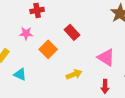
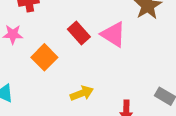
pink triangle: (106, 57) -> (113, 34), moved

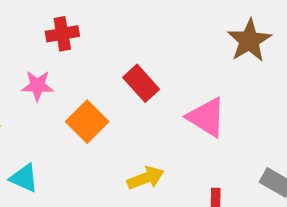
pink triangle: (113, 34) -> (206, 117), moved

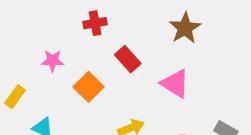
red cross: (62, 34) -> (95, 23), moved
brown star: (249, 41) -> (185, 28), moved

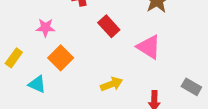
orange square: (89, 87) -> (61, 58), moved

